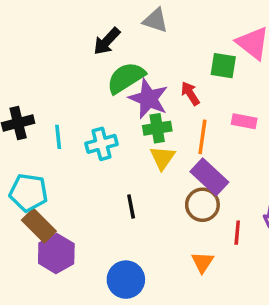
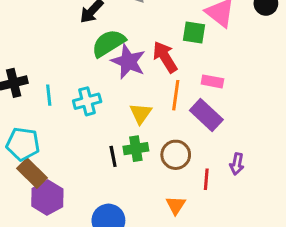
red arrow: (190, 93) -> (165, 57), size x1.5
green cross: (157, 128) -> (136, 149), moved
purple rectangle: (209, 177) -> (206, 115), moved

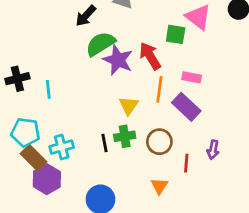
cyan cross: (87, 101) -> (62, 147), moved

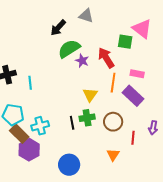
purple star: (118, 60) -> (82, 61), size x0.6

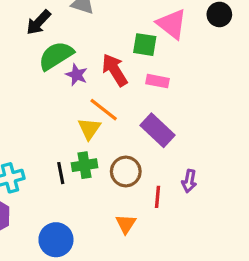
pink rectangle: (137, 74) -> (157, 81), moved
orange line: (113, 83) -> (104, 110), moved, turned -60

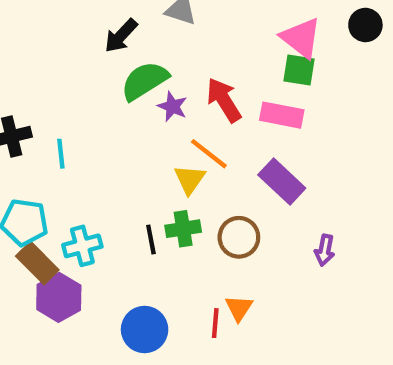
green square: (145, 45) -> (299, 70), moved
pink rectangle: (157, 81) -> (282, 115), size x1.4
red line: (157, 197) -> (215, 323), moved

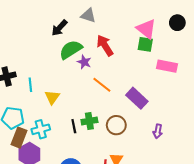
red arrow: (224, 100) -> (105, 45), moved
pink rectangle: (282, 115) -> (167, 66), moved
yellow triangle: (190, 179) -> (52, 97), moved
brown rectangle: (37, 263) -> (19, 138), turned 66

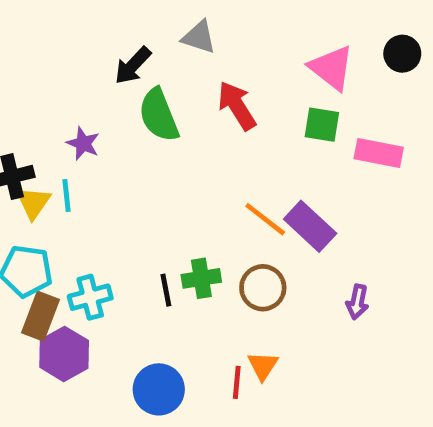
green square: (145, 44) -> (322, 125), moved
green semicircle: (71, 50) -> (159, 115), turned -80
purple star: (84, 62) -> (83, 144), moved
orange line: (102, 85) -> (265, 219), moved
yellow triangle: (52, 97) -> (33, 203), moved

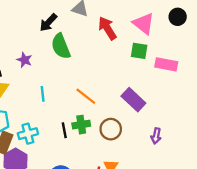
red arrow: (237, 106) -> (107, 28), moved
cyan line: (67, 196) -> (43, 94), moved
orange line: (265, 219) -> (86, 96), moved

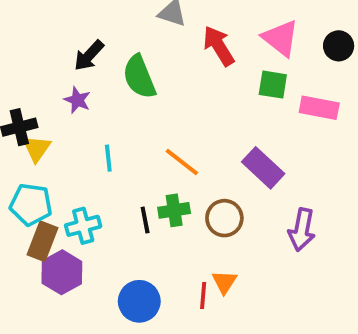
black circle: (178, 17) -> (339, 46), moved
black arrow: (48, 22) -> (89, 56), moved
purple arrow: (156, 136) -> (302, 230), size x1.5

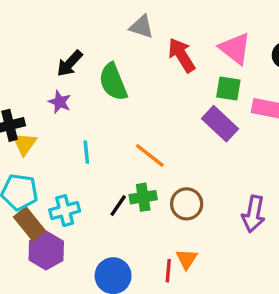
purple rectangle: (263, 168) -> (220, 124), moved
black line: (145, 220) -> (118, 206), turned 45
brown rectangle: (42, 241) -> (30, 224), turned -60

